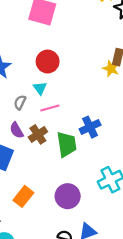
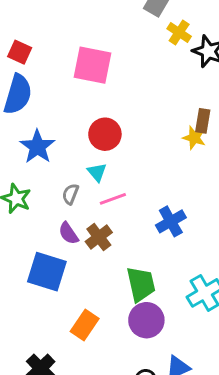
green trapezoid: (67, 144) -> (141, 284), moved

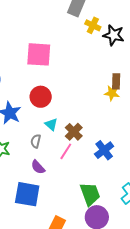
red circle: (105, 134) -> (41, 97), moved
pink line: (113, 199) -> (66, 151), moved, turned -30
brown cross: (99, 237) -> (74, 132), moved

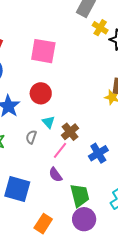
purple semicircle: (38, 167) -> (55, 175), moved

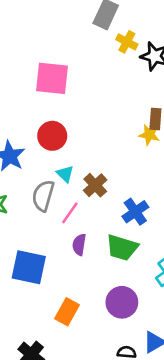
gray semicircle: (31, 137) -> (43, 196), size x1.6
pink line: (60, 150) -> (70, 213), moved
purple semicircle: (55, 175) -> (79, 245), turned 49
green trapezoid: (80, 195) -> (122, 248), moved, turned 125

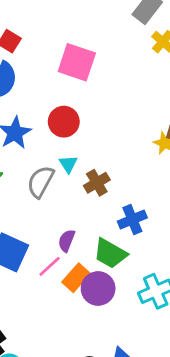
pink line: (70, 213) -> (50, 266), moved
purple circle: (122, 302) -> (98, 289), moved
orange rectangle: (67, 312) -> (76, 278), moved

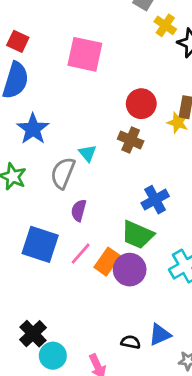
red circle: (64, 122) -> (141, 104), moved
brown cross: (97, 183) -> (131, 140), moved, turned -30
purple semicircle: (67, 241) -> (79, 210), moved

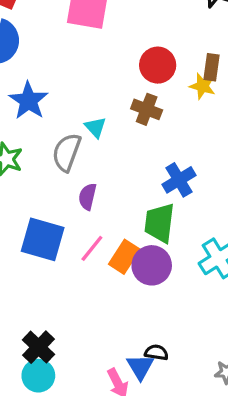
green trapezoid: (137, 235) -> (159, 223), turned 76
blue triangle: (160, 335) -> (140, 367), moved, turned -35
cyan circle: (53, 356) -> (38, 376), moved

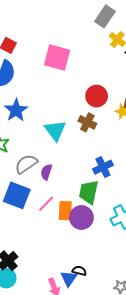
cyan triangle: (95, 127) -> (55, 130), size x1.6
gray semicircle: (67, 152) -> (26, 164), moved, turned 30
orange rectangle: (124, 257) -> (65, 211), turned -36

